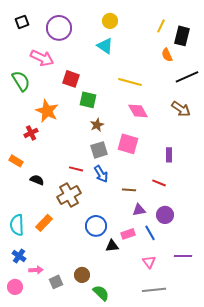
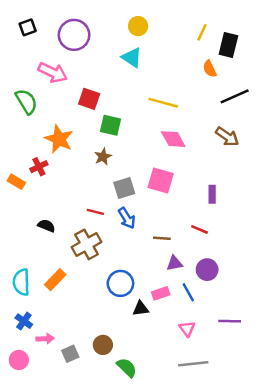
brown star: (97, 125) -> (103, 157), moved
orange rectangle: (16, 161) -> (16, 182), moved

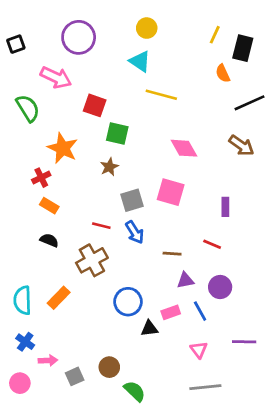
black square: (28, 27) -> (16, 44), moved
yellow line: (163, 103) -> (161, 95), moved
orange rectangle: (16, 182) -> (49, 206), moved

